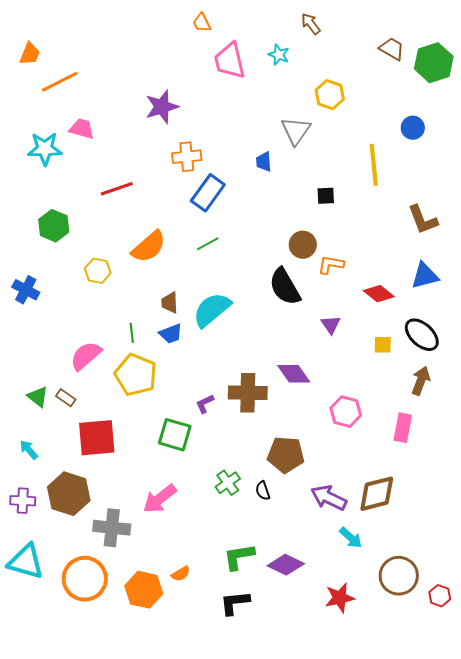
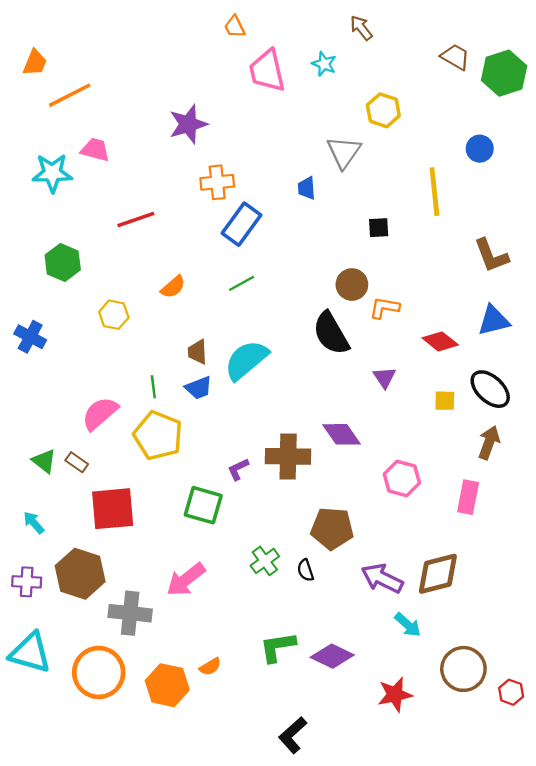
orange semicircle: (149, 247) -> (173, 287), size x0.6
black L-shape: (235, 603) -> (293, 735), moved, turned -36

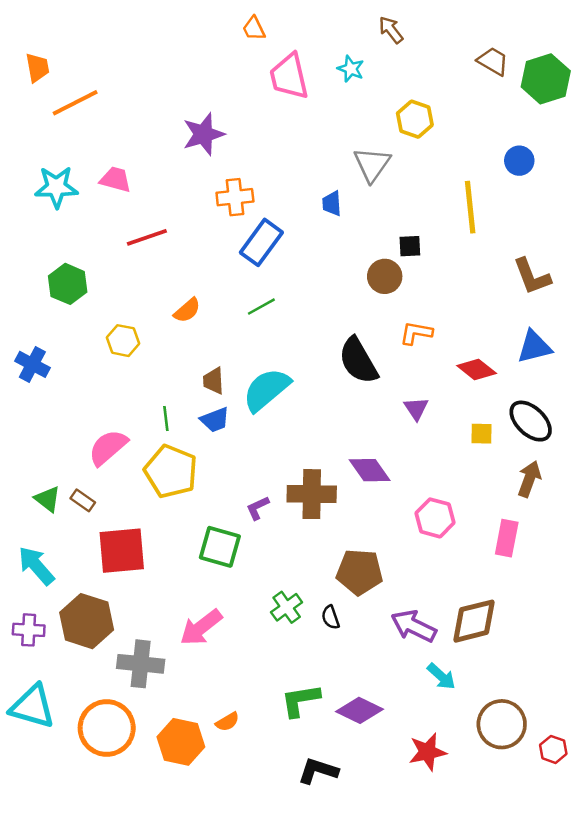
orange trapezoid: (35, 63) -> (37, 68), turned -32
pink trapezoid: (95, 150) -> (115, 180), moved
brown circle: (352, 285) -> (385, 276), moved
cyan arrow: (34, 523) -> (36, 566), size x1.6
black L-shape: (293, 735) -> (318, 771), moved, turned 60

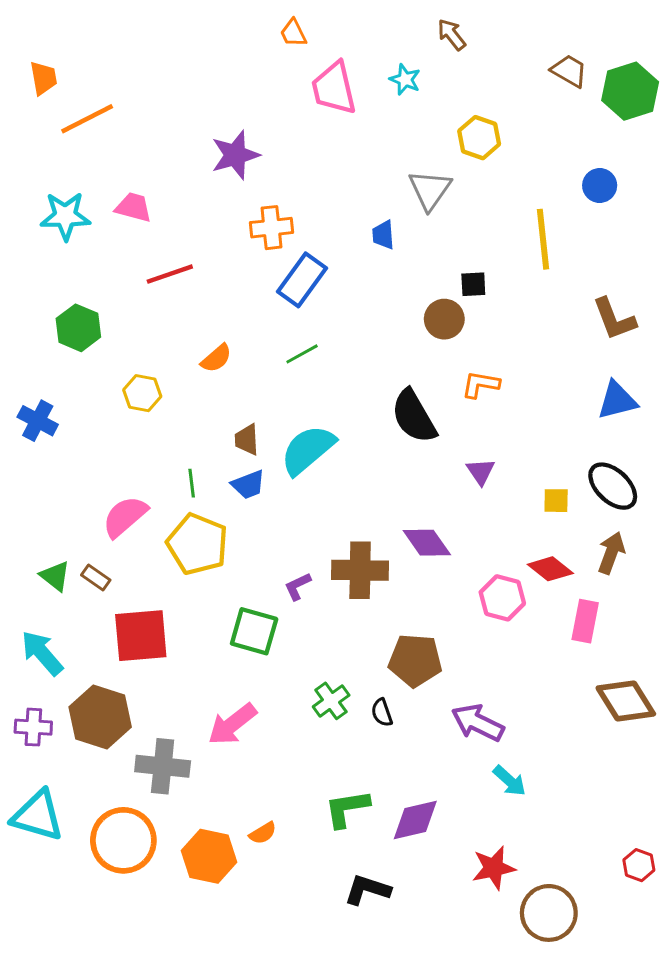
red diamond: (477, 369) -> (550, 569), moved
brown diamond: (474, 621) -> (626, 701), moved, turned 72
purple diamond: (360, 710) -> (415, 820), turned -39
brown circle: (502, 724) -> (549, 913), moved

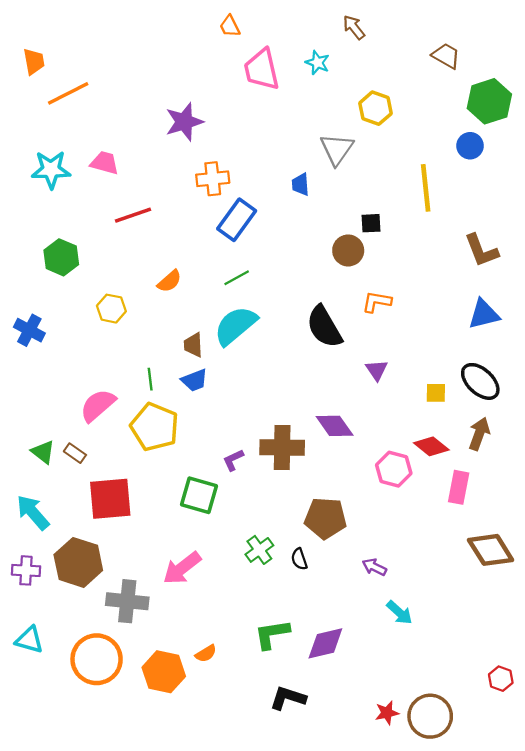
green hexagon: (630, 91) -> (489, 101), moved
cyan semicircle: (308, 450) -> (235, 326), moved
purple arrow: (478, 723) -> (374, 567), size x0.6
cyan triangle: (38, 816) -> (29, 640), size x0.7
red star: (494, 868) -> (387, 713), moved, size x0.7

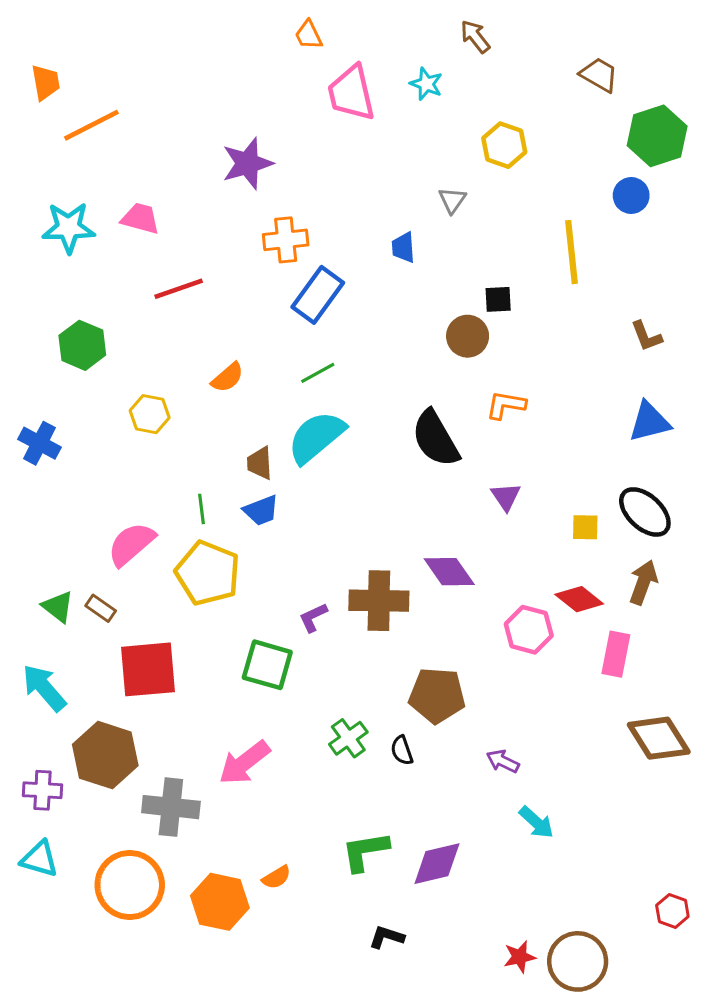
gray triangle: (337, 149) -> (452, 200), size x0.6
brown L-shape: (481, 250) -> (646, 336), size x0.7
purple cross: (26, 570) -> (43, 790), moved
black L-shape: (288, 698) -> (387, 937), size x0.7

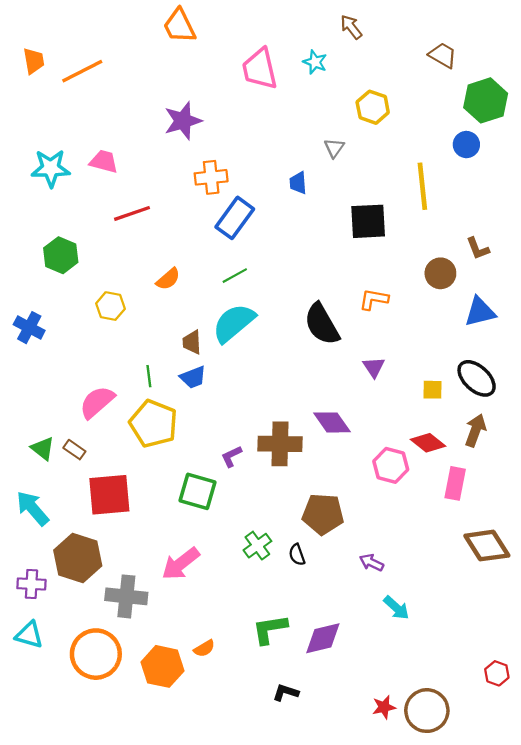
orange trapezoid: (309, 35) -> (179, 26), moved, size x1.6
orange line: (91, 125) -> (82, 71), moved
black square: (498, 299) -> (368, 221), size x1.8
brown circle: (468, 336) -> (440, 273), moved

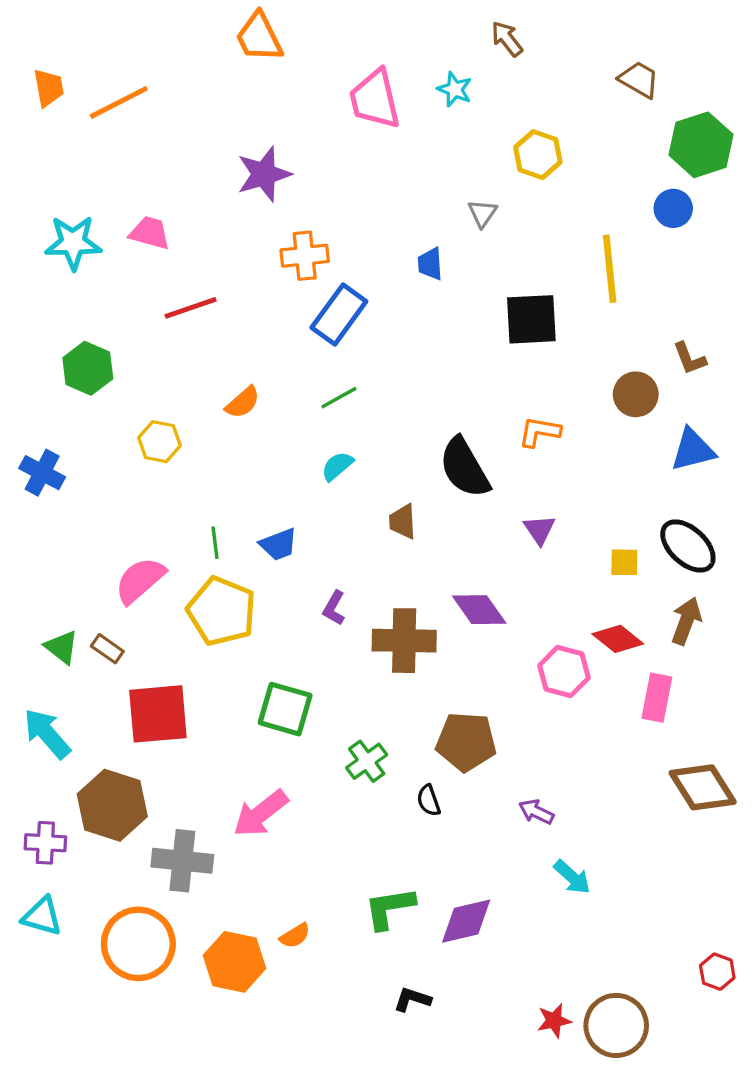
cyan semicircle: (234, 323) -> (337, 466), size x0.5
brown trapezoid: (192, 342) -> (403, 522), moved
purple L-shape: (231, 456) -> (334, 608), moved, turned -35
green cross: (257, 546) -> (367, 761), moved

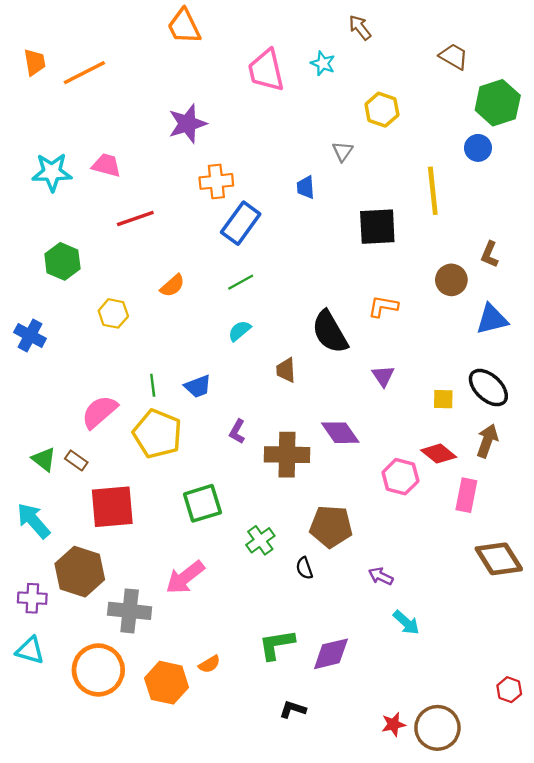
brown L-shape: (690, 358) -> (490, 254), turned 44
green square: (285, 709) -> (202, 503), turned -33

